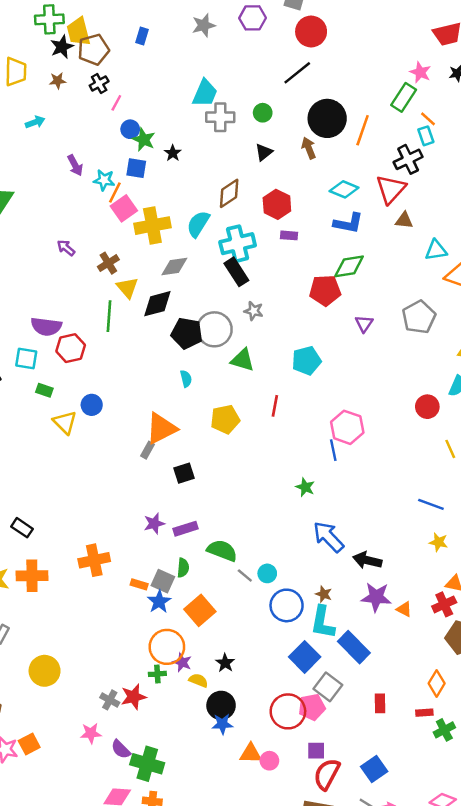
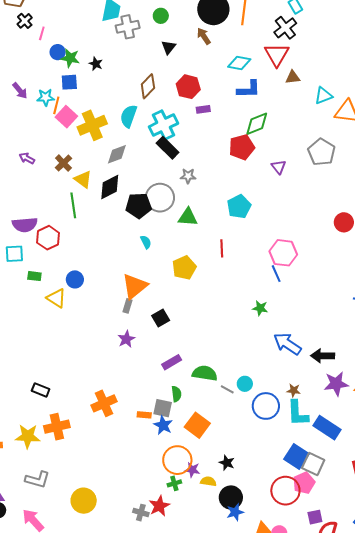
purple star: (154, 523) -> (126, 339), moved
blue square: (305, 657) -> (296, 456), moved

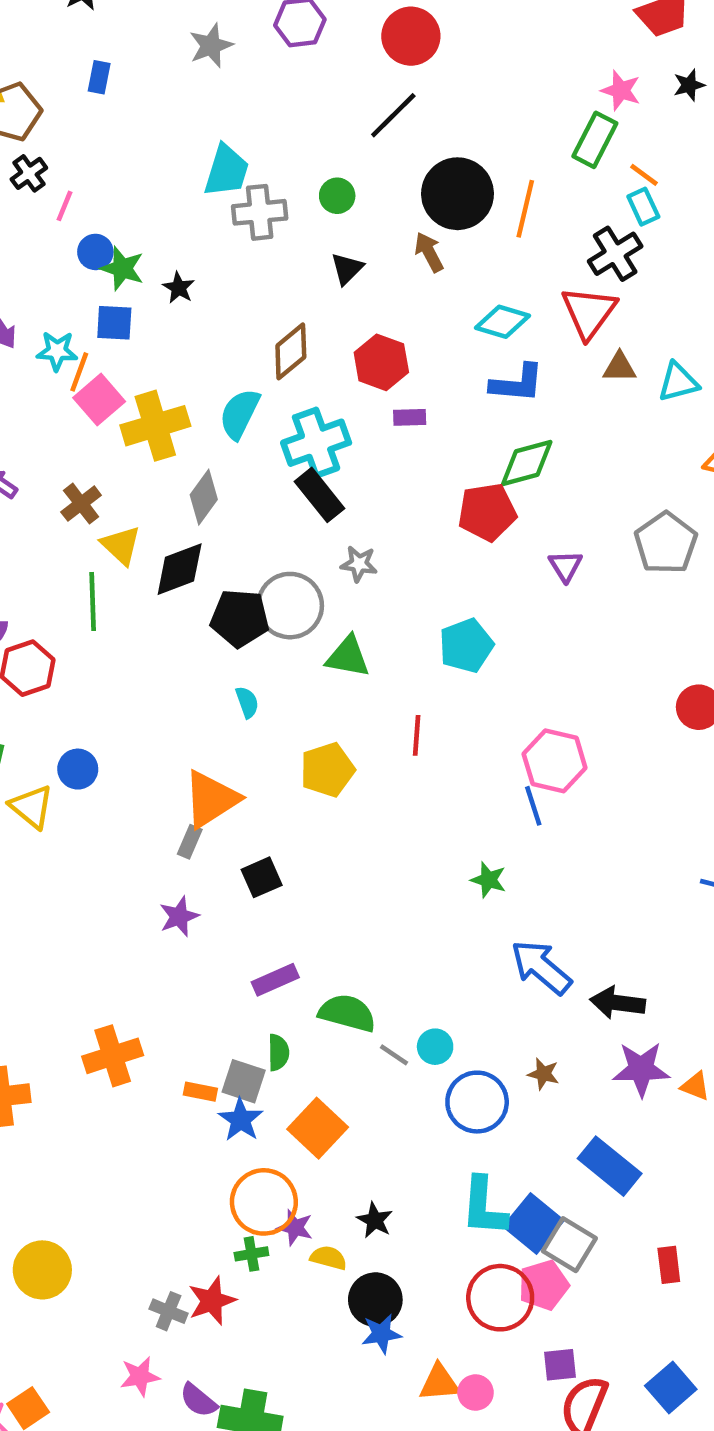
cyan triangle: (324, 96) -> (678, 382), moved
gray diamond: (117, 154) -> (204, 497), turned -40
cyan L-shape: (298, 413) -> (484, 1207), moved

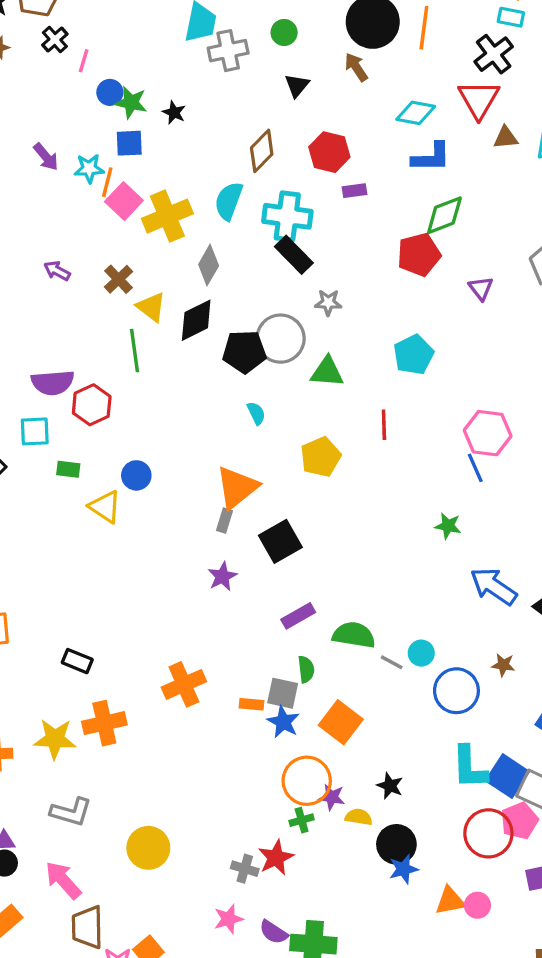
cyan rectangle: (643, 207) -> (511, 17), turned -48
cyan cross: (316, 443) -> (287, 216), turned 33
black square: (262, 877) -> (280, 541), size x1.4

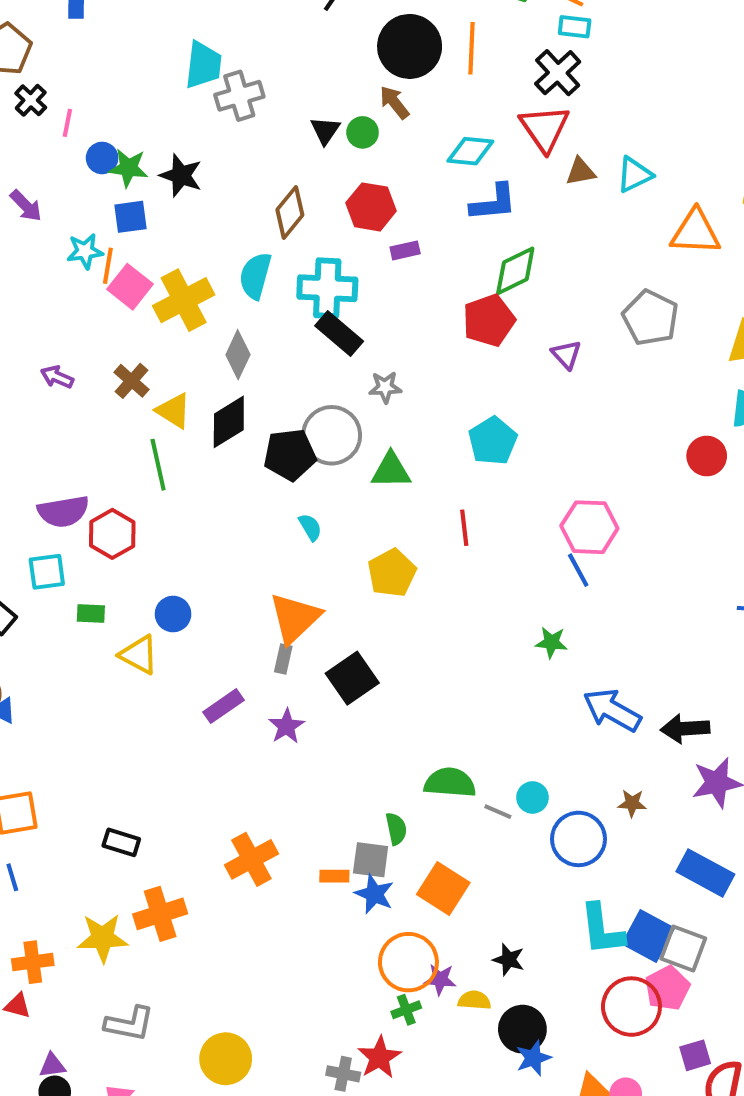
green circle: (284, 32) -> (363, 132), moved
black star: (174, 112) -> (181, 175), size x1.5
purple arrow: (46, 157) -> (26, 206), moved
purple rectangle: (298, 616) -> (223, 706), moved

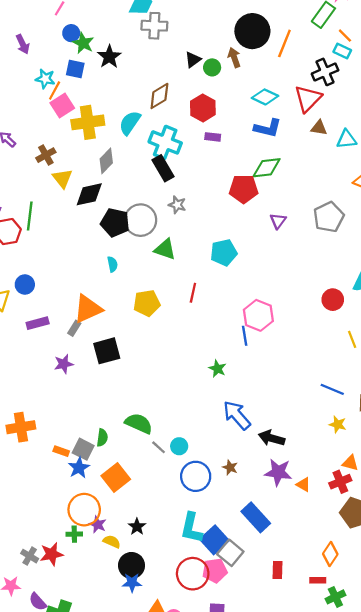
green line: (158, 465) -> (30, 216), moved
purple rectangle: (223, 706) -> (38, 323), moved

